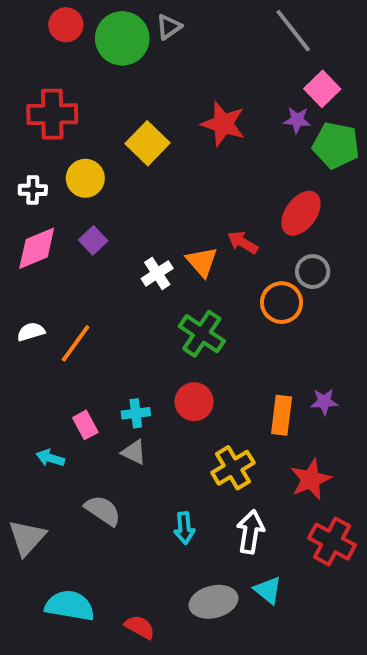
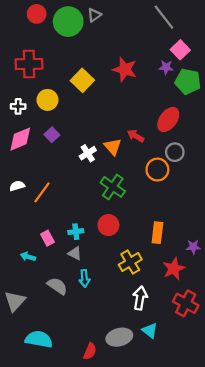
purple star: (324, 402) -> (193, 247), moved
cyan arrow: (184, 528) -> (84, 278), moved
red semicircle: (140, 627) -> (90, 351), moved, turned 84

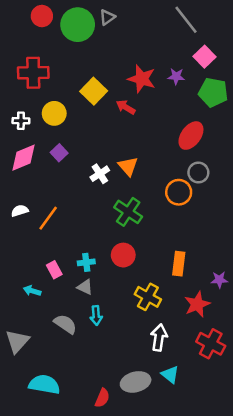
purple star: (166, 67) -> (176, 76), moved
red arrow: (136, 136) -> (126, 107), moved
yellow cross: (130, 262) -> (148, 297), turned -30

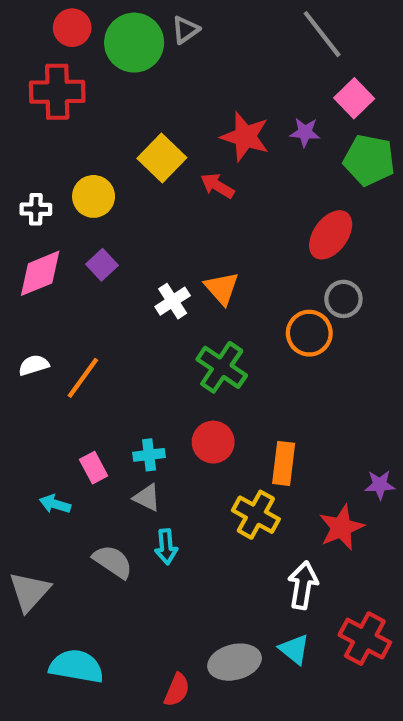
red cross: (33, 73) -> (57, 92), moved
orange rectangle: (179, 264) -> (284, 463), moved
white arrow: (159, 338) -> (303, 585), moved
red cross: (211, 344) -> (365, 639), moved

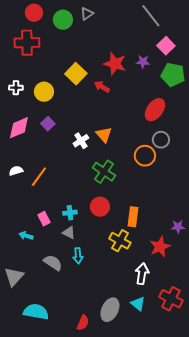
green circle: (134, 43) -> (63, 20), size x0.7
white cross: (36, 209) -> (16, 88), moved
gray ellipse: (235, 662) -> (110, 310), turned -50

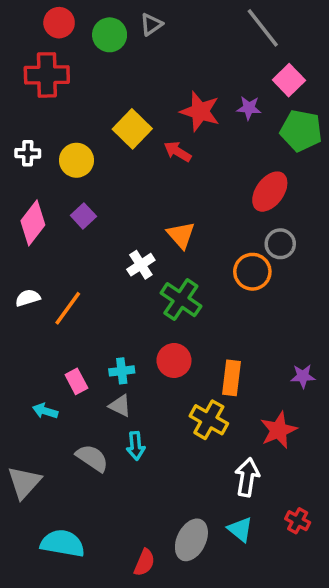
pink diamond: (19, 128) -> (33, 223), turned -30
white cross: (81, 141) -> (141, 265), moved
purple star: (178, 227) -> (303, 376), moved
red cross: (171, 299) -> (298, 521), size x0.6

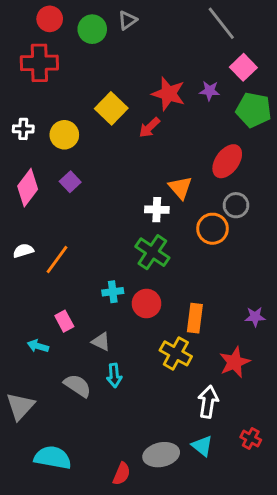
red arrow: (177, 152) -> (149, 127), turned -75
orange triangle: (181, 235) -> (180, 188), moved
white cross: (141, 265) -> (157, 210), moved, turned 35
cyan cross: (122, 371) -> (113, 292), moved
gray ellipse: (191, 540) -> (161, 455), turned 52

